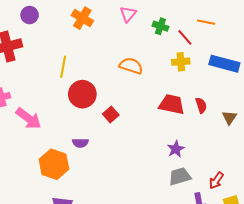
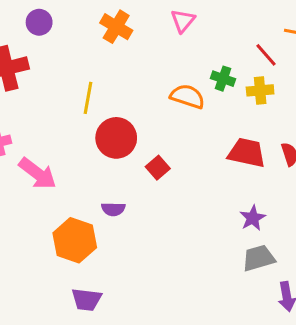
green cross: (160, 26) -> (223, 79), moved

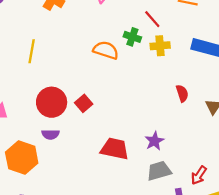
red line: (266, 55) -> (152, 19), moved
red circle: (116, 138) -> (52, 102), moved
red trapezoid: (247, 153) -> (115, 149), moved

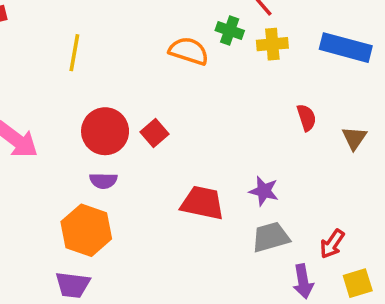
purple star: (155, 141) -> (264, 191), turned -30
orange hexagon: (22, 158) -> (86, 230), moved

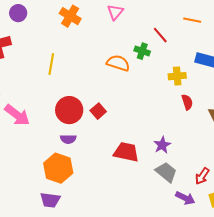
yellow cross: (272, 44) -> (177, 76), moved
purple star: (264, 191) -> (162, 145), turned 30
gray trapezoid: (271, 237) -> (166, 172), turned 55
purple arrow: (303, 281) -> (185, 198), turned -54

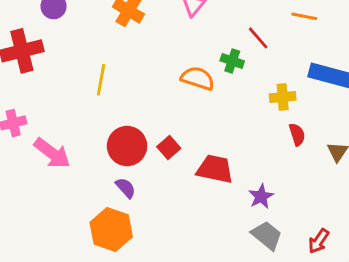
purple semicircle: (68, 139) -> (126, 188), turned -133
red trapezoid: (126, 152) -> (215, 169), moved

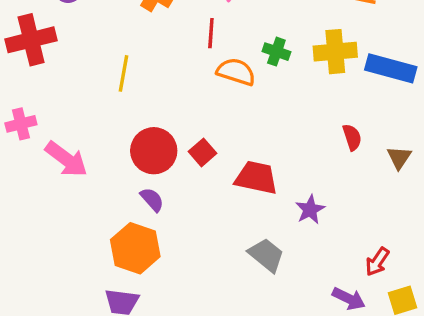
red line: (258, 38) -> (211, 33), moved, turned 45
yellow cross: (283, 97) -> (335, 52), moved, size x1.4
gray trapezoid: (267, 235) -> (266, 255), moved

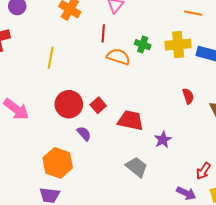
purple semicircle: (152, 199) -> (84, 134), moved

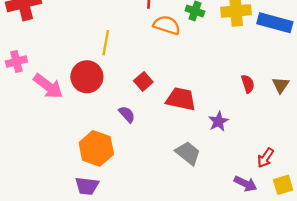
yellow line: (51, 58) -> (106, 43), moved
red semicircle: (188, 96) -> (248, 84), moved
red circle: (69, 104) -> (87, 77), moved

